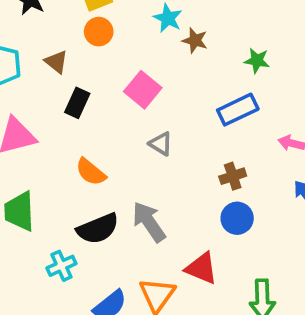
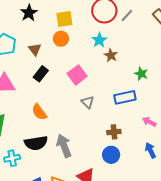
gray triangle: (161, 144) -> (88, 102), moved

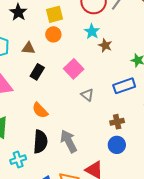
brown triangle: (35, 49) -> (28, 48), turned -40
black semicircle: (36, 143) -> (40, 142), turned -70

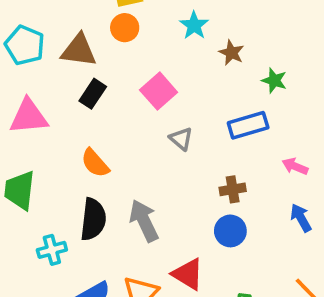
brown star: (105, 45) -> (231, 53), moved
brown triangle: (28, 48) -> (79, 50), size x1.5

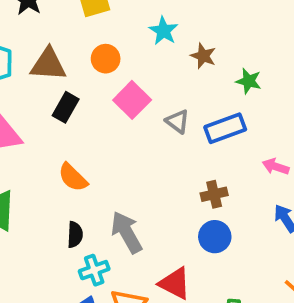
orange circle: (125, 28) -> (106, 59), moved
gray triangle: (181, 139) -> (177, 121), moved
black semicircle: (93, 219) -> (75, 235), size x0.6
cyan cross: (52, 250) -> (94, 270), moved

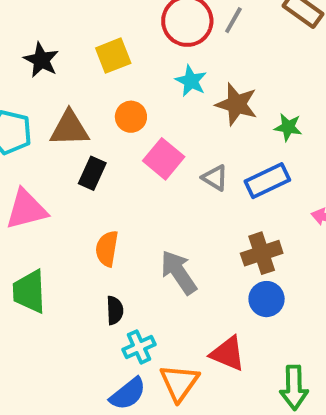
brown star: (203, 56) -> (237, 104), size x1.5
orange semicircle: (73, 177) -> (107, 249), turned 60
brown cross: (214, 194) -> (262, 253), size x1.4
gray arrow: (127, 232) -> (179, 272), moved

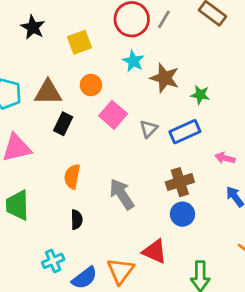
black star: (41, 60) -> (33, 27), moved
gray triangle: (215, 178) -> (149, 129), turned 42
cyan cross: (139, 347) -> (53, 261), moved

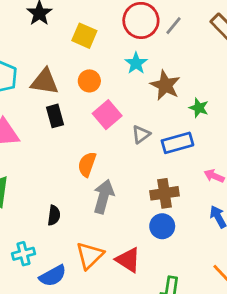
yellow square: (80, 42) -> (84, 36), turned 35
black rectangle: (63, 124) -> (55, 116), turned -50
orange semicircle: (72, 176) -> (87, 164), moved
gray arrow: (122, 194) -> (104, 196), turned 40
orange triangle: (120, 271) -> (90, 255), moved

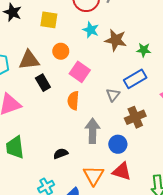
gray triangle: (141, 134) -> (113, 95), moved
orange semicircle: (87, 164) -> (73, 101), moved
black semicircle: (54, 215) -> (61, 154), turned -104
blue circle: (162, 226) -> (118, 144), moved

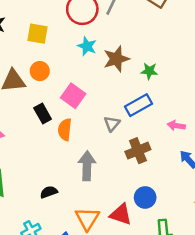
brown star: (116, 40) -> (116, 59), turned -30
orange circle: (61, 51) -> (40, 71), moved
black rectangle: (43, 83) -> (43, 113), moved
blue circle: (118, 144) -> (145, 197), moved

